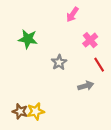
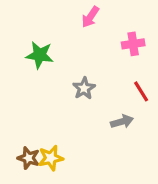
pink arrow: (72, 14) -> (90, 17), moved
pink cross: (90, 40) -> (133, 44), moved, turned 32

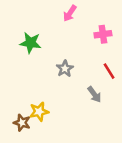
gray arrow: (122, 122) -> (94, 94), turned 70
yellow star: (51, 158) -> (39, 112), moved

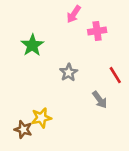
pink cross: (103, 34) -> (97, 31), moved
green star: (30, 43) -> (32, 45), turned 30

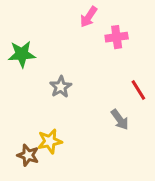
green star: (32, 45) -> (22, 54), moved, turned 30
gray star: (69, 72) -> (61, 87), moved

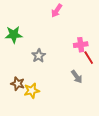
pink cross: (117, 37) -> (81, 45), moved
brown star: (28, 155) -> (18, 84), moved

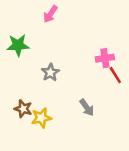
pink arrow: (57, 11) -> (50, 14), moved
gray arrow: (77, 77) -> (87, 107), moved

